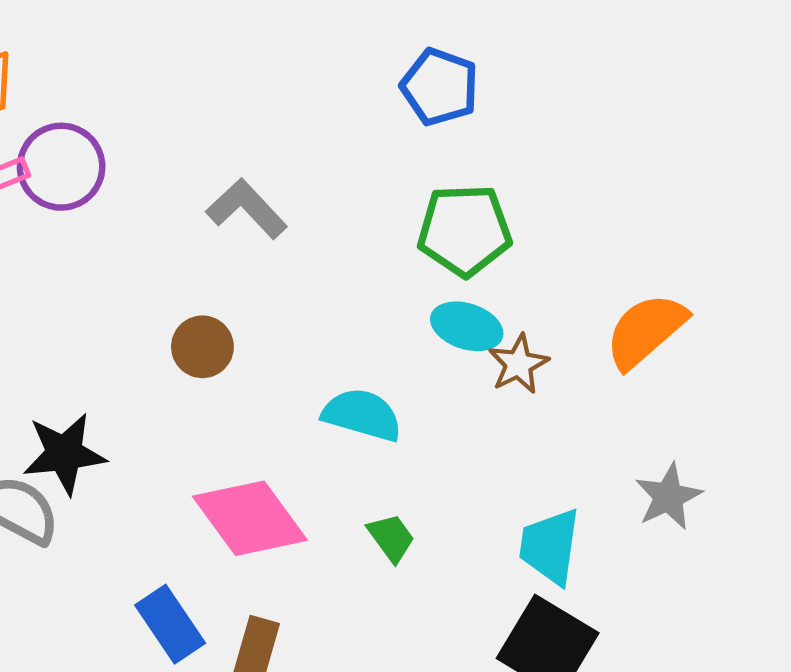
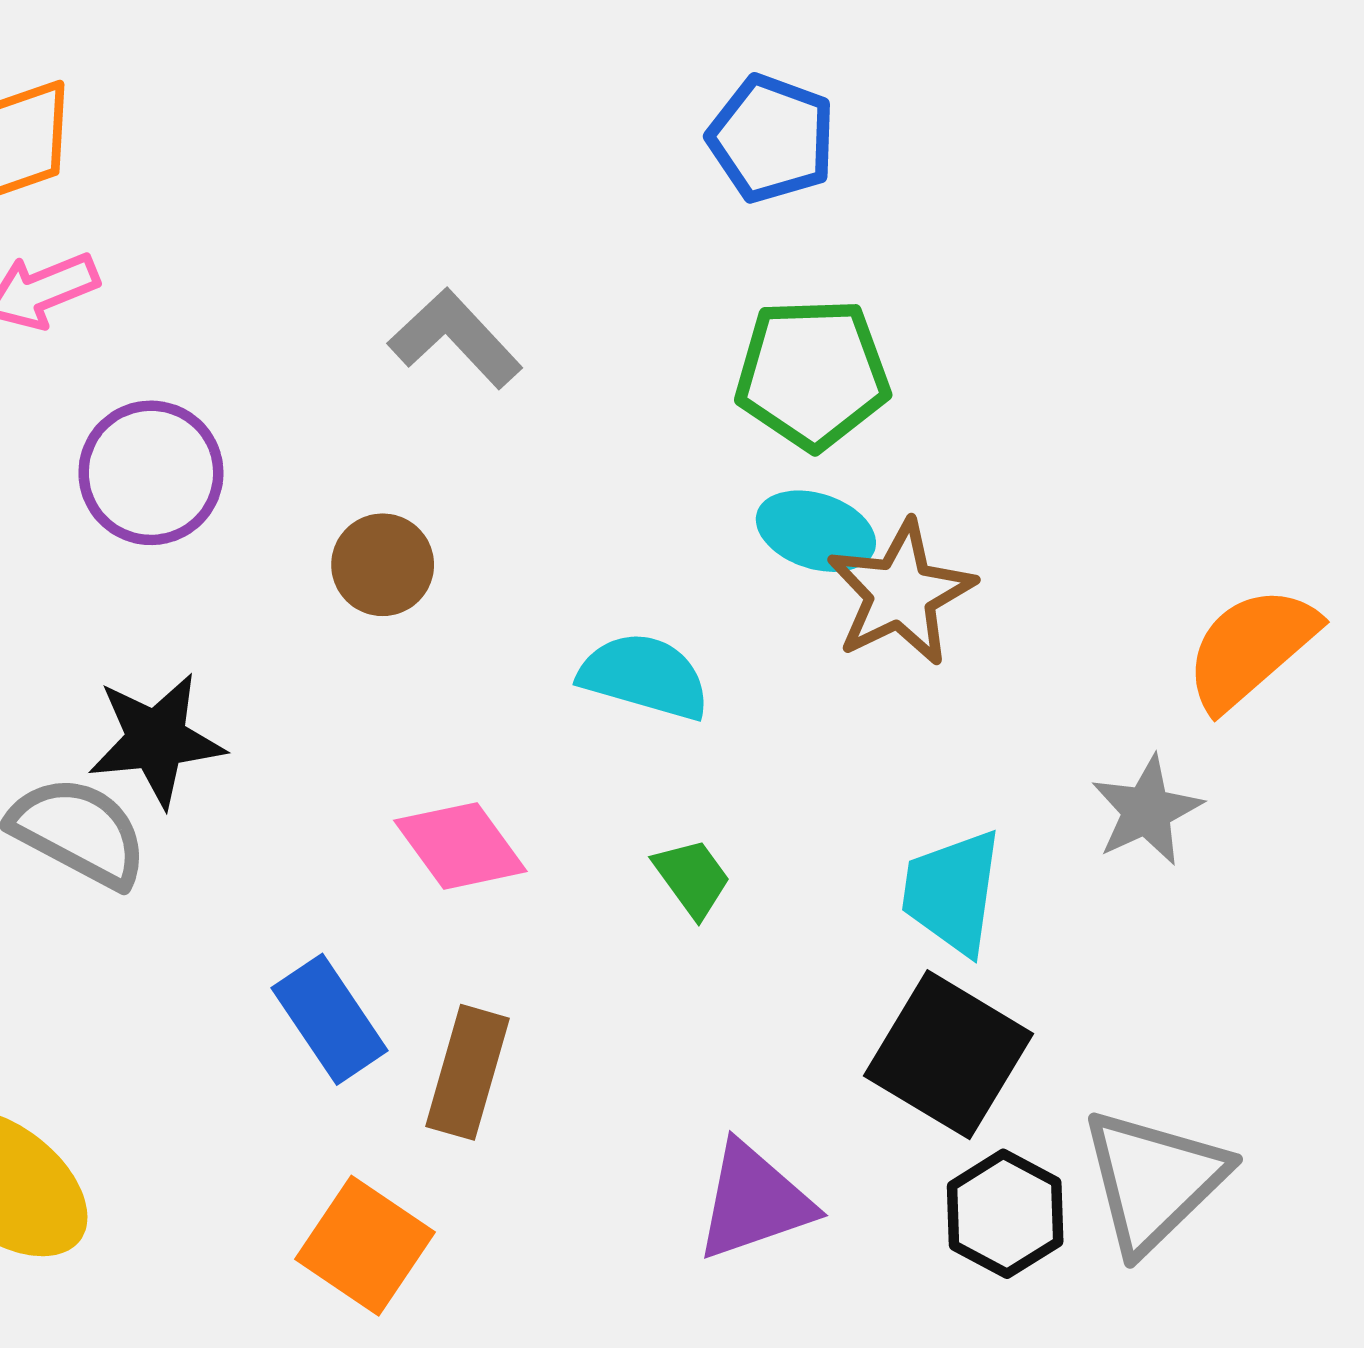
purple circle: (61, 167) -> (151, 473), moved
orange semicircle: (646, 331) -> (1251, 648), moved
brown star: (518, 364) -> (901, 593), size x1.5
pink diamond: (250, 518) -> (460, 846), size x0.7

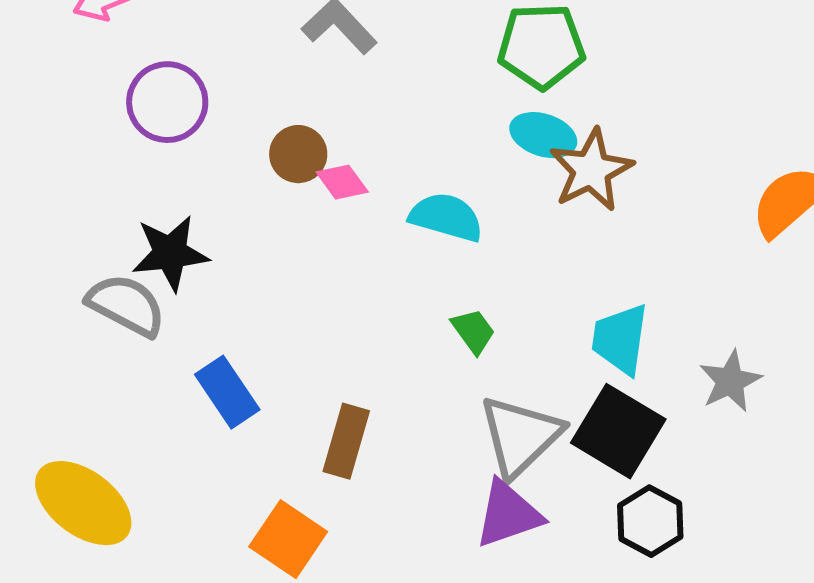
gray star: (1147, 811) -> (730, 381), moved
pink diamond: (460, 846) -> (342, 182), moved, size x0.7
blue rectangle: (330, 1019) -> (227, 392), moved
gray triangle: (1154, 1180) -> (520, 436), moved

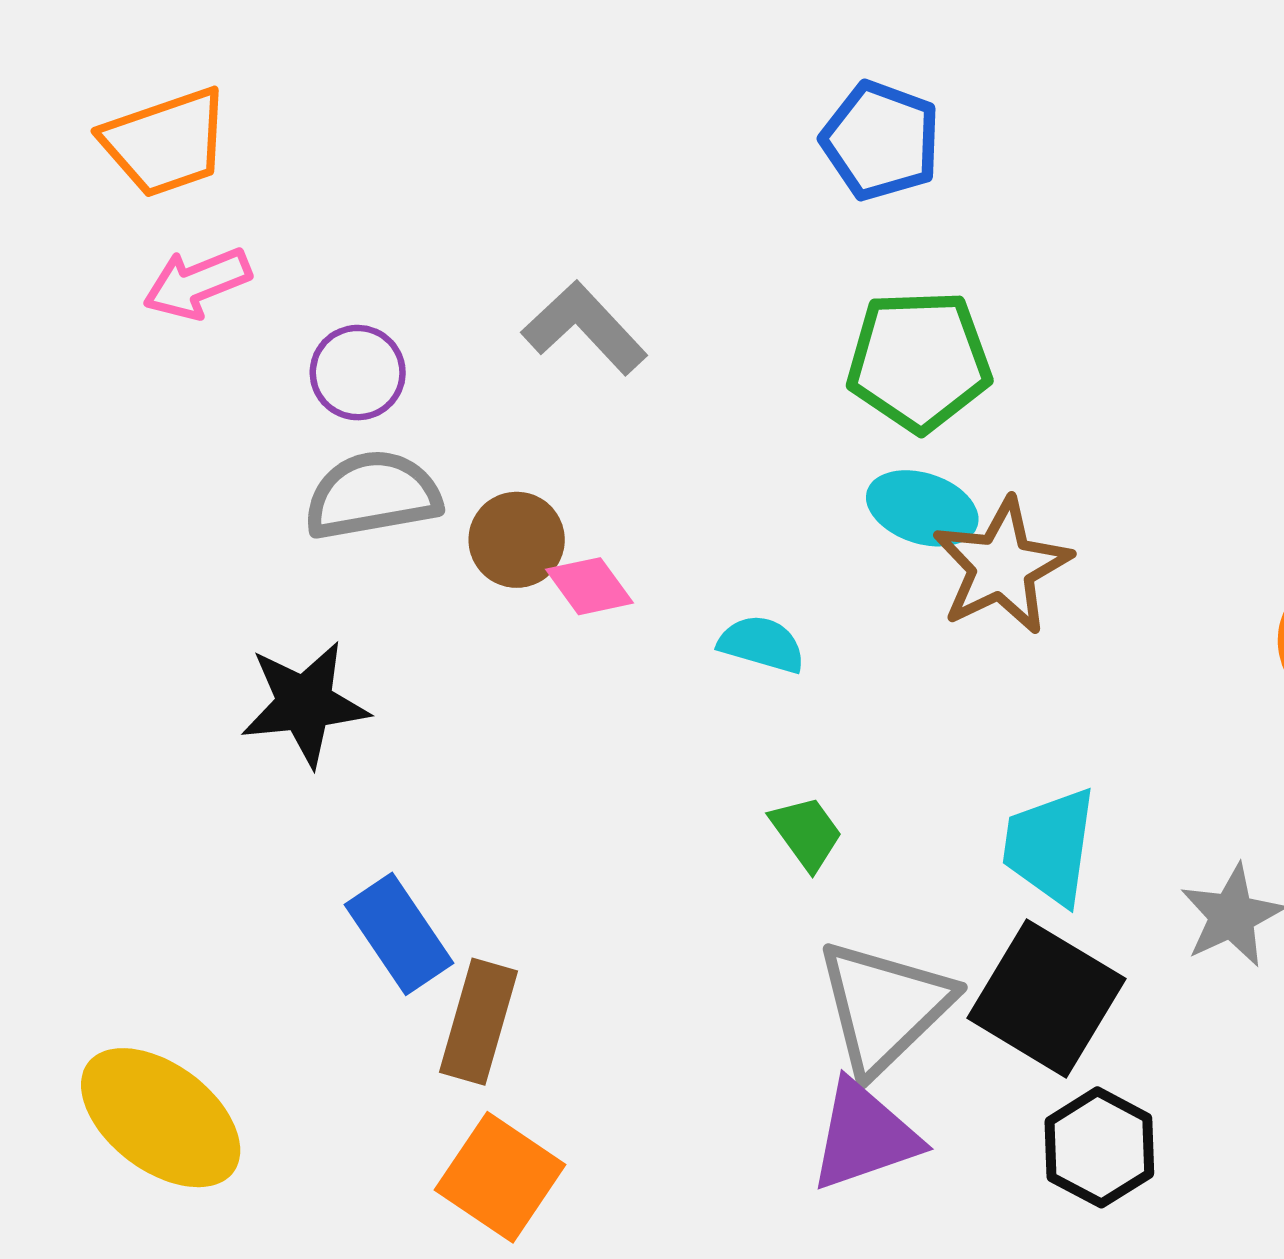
purple circle: (167, 102) -> (358, 373), moved, size x0.7
cyan semicircle: (446, 217) -> (762, 644), size x0.7
gray semicircle: (126, 305) -> (373, 495), moved, turned -38
brown rectangle: (346, 441) -> (479, 1022), moved

